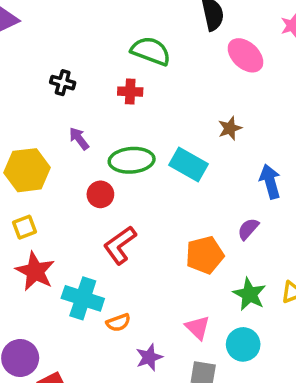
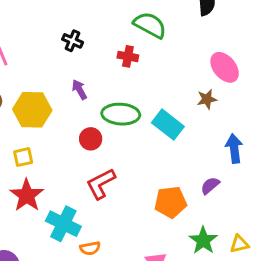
pink ellipse: (245, 55) -> (225, 67), moved

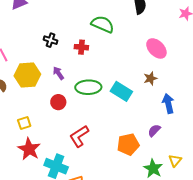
red cross: (128, 56) -> (81, 47), moved
brown star: (207, 99) -> (150, 78), moved
yellow hexagon: (32, 110) -> (27, 75), moved
red circle: (91, 139) -> (58, 102), moved
yellow triangle: (239, 244) -> (175, 161), moved, turned -32

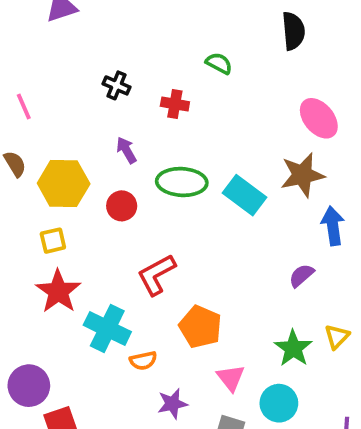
green semicircle: (103, 24) -> (219, 63), size x0.6
yellow hexagon: (27, 75) -> (64, 183), moved
brown star: (150, 78) -> (302, 175), size x1.6
orange pentagon: (128, 144) -> (200, 327), moved, turned 30

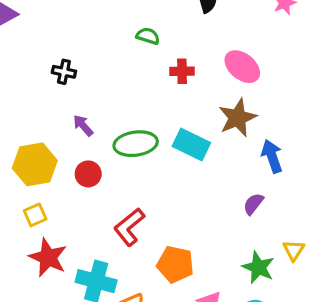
red cross: (175, 104) -> (182, 71), moved

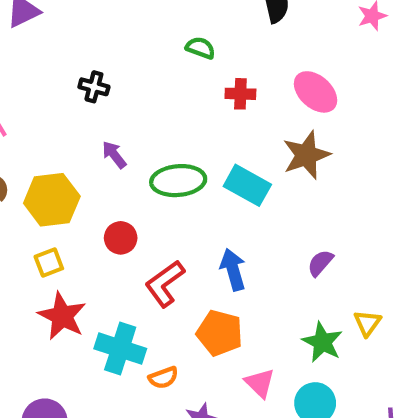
blue arrow: (272, 156) -> (233, 270), moved
red circle: (88, 174) -> (121, 238), moved

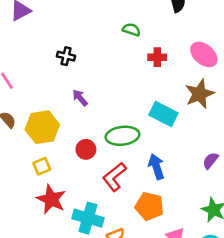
green ellipse: (178, 181) -> (122, 136), moved

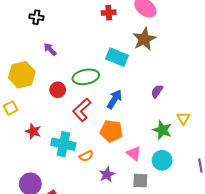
yellow square: (42, 166) -> (11, 108), moved
blue arrow: (156, 167) -> (114, 99), turned 54
red star: (51, 199) -> (33, 131), size x0.7

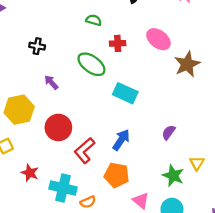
brown star: (144, 39) -> (187, 64), moved
green ellipse: (86, 77) -> (91, 64), moved, turned 45
red circle: (58, 90) -> (58, 127), size x1.5

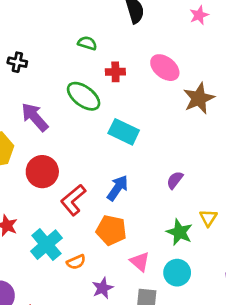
black cross: (37, 46) -> (17, 62), moved
purple arrow: (51, 82) -> (35, 117), size x1.6
cyan cross: (63, 188) -> (46, 245), turned 35

